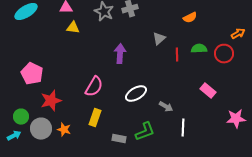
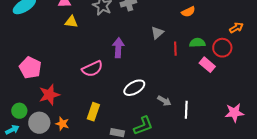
pink semicircle: (94, 87) -> (92, 69), moved, turned 35
pink rectangle: (208, 91) -> (207, 65), moved
white line: (183, 128) -> (186, 110), moved

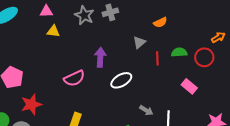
orange semicircle: (188, 12) -> (160, 22), moved
pink rectangle: (207, 65) -> (189, 86), moved
white ellipse: (134, 88) -> (121, 80), moved

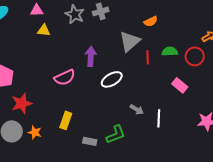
gray triangle: (139, 42) -> (130, 41), size x1.6

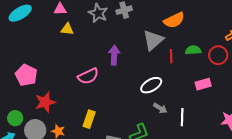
orange semicircle: (151, 21) -> (174, 20), size x1.5
white ellipse: (112, 79) -> (151, 85), moved
pink rectangle: (180, 85) -> (203, 84), turned -56

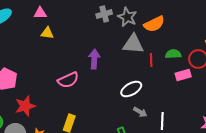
gray star: (98, 13) -> (127, 17), moved
gray triangle: (153, 40) -> (133, 44), turned 45
pink rectangle: (203, 84) -> (183, 75), moved

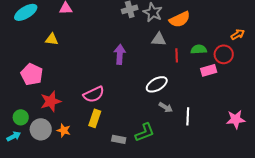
yellow triangle: (47, 33) -> (52, 39), moved
gray triangle: (133, 44) -> (159, 39), size x0.7
pink semicircle: (68, 80) -> (94, 94), moved

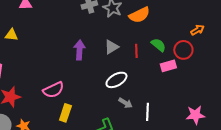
gray triangle: (159, 39) -> (111, 47), moved, turned -35
green semicircle: (199, 49) -> (158, 45), turned 42
yellow rectangle: (95, 118) -> (65, 113), moved

